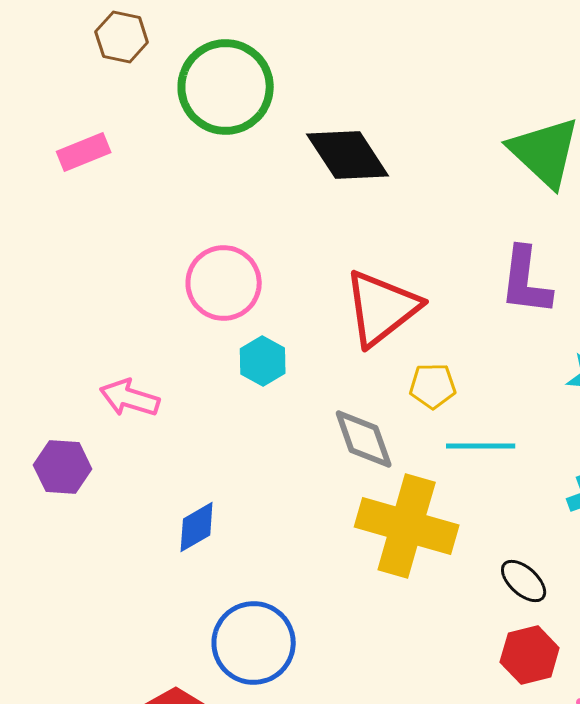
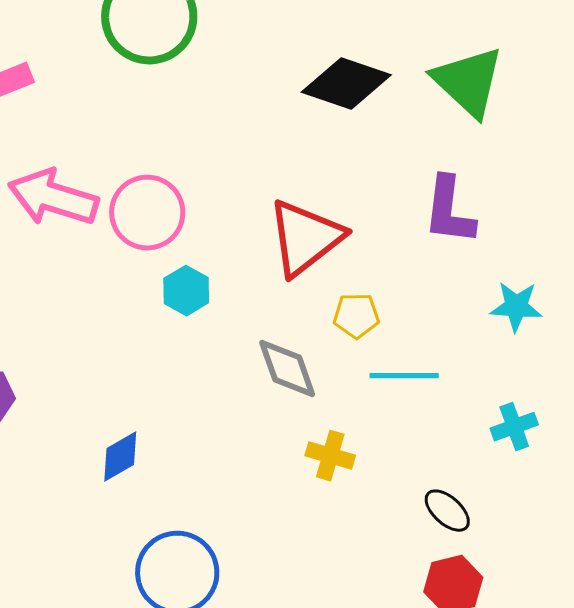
black diamond: (348, 155) -> (346, 84), moved, turned -38
pink arrow: (130, 398) -> (53, 198), moved, size x1.5
yellow cross: (407, 526) -> (330, 456), size x0.5

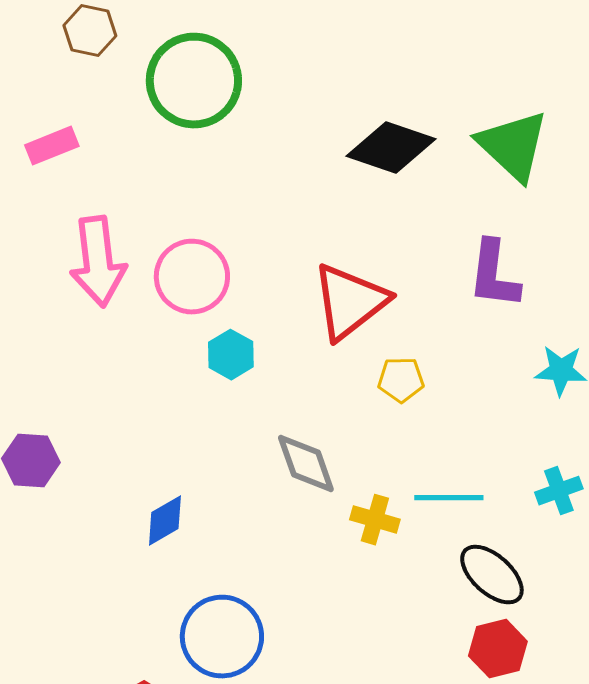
pink arrow: (53, 198) -> (98, 262), turned -114
gray diamond: (287, 369) -> (306, 464), moved
cyan line: (404, 376) -> (449, 498), moved
black ellipse: (447, 511) -> (492, 575), size x1.4

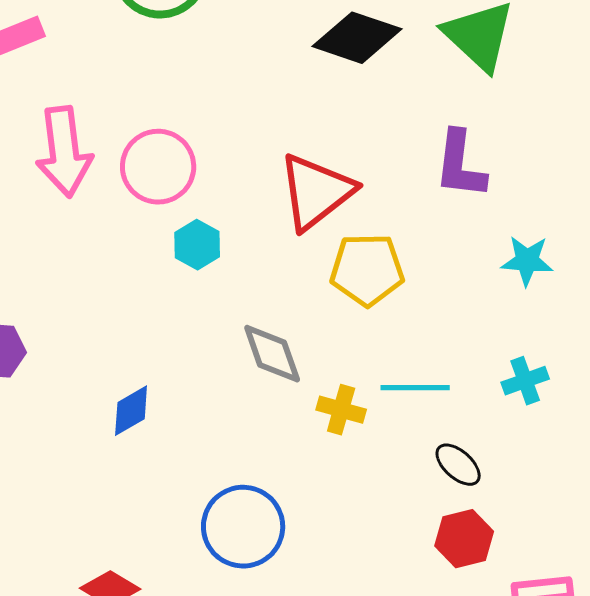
yellow pentagon: (401, 380) -> (367, 270), size x1.6
black ellipse: (492, 575) -> (458, 465), size x0.7
blue circle: (222, 637) -> (243, 527), moved

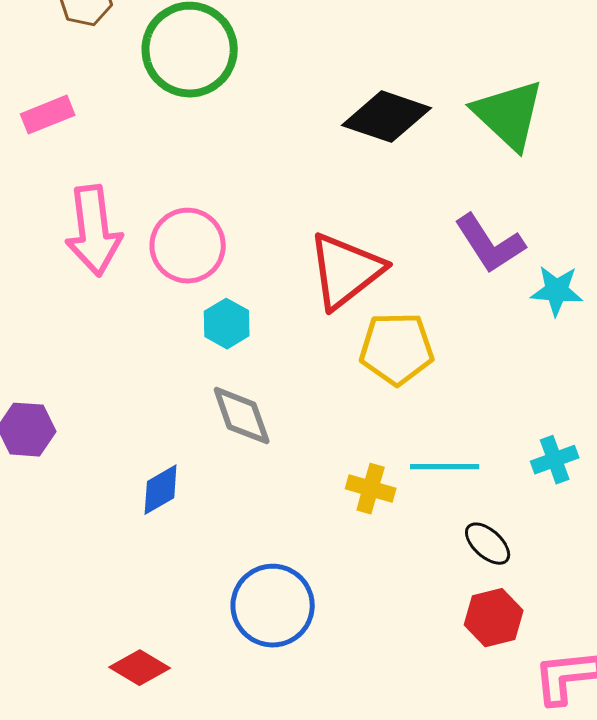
purple L-shape: (460, 165) -> (490, 244), turned -40
cyan star: (527, 261) -> (557, 291), moved
gray diamond: (272, 354) -> (242, 416), moved

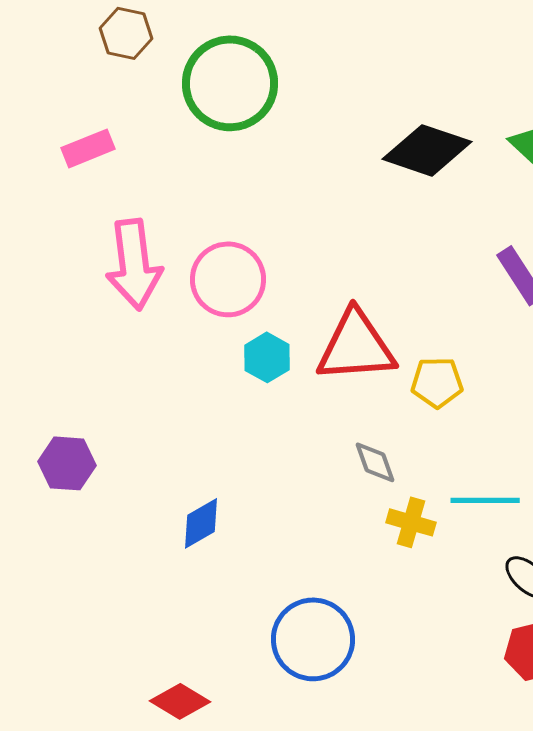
red triangle: (346, 271) -> (356, 346), moved, turned 34
yellow pentagon: (397, 349) -> (437, 382), size x0.7
gray diamond: (242, 416) -> (375, 462), moved, size x0.7

